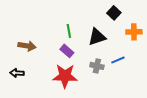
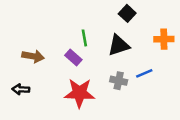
black square: (114, 13) -> (127, 13), moved
purple rectangle: (67, 51) -> (73, 57), moved

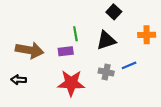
brown arrow: (33, 56) -> (30, 50), size x1.4
purple rectangle: (73, 57) -> (66, 51), turned -48

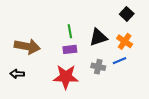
black square: (114, 12) -> (127, 14), moved
orange cross: (147, 35) -> (125, 41), moved, turned 35
purple rectangle: (66, 51) -> (70, 49), moved

